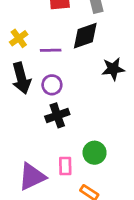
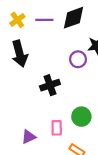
purple line: (51, 50) -> (44, 20), moved
purple circle: (52, 85) -> (78, 59), moved
purple triangle: (32, 177) -> (29, 137), size x0.6

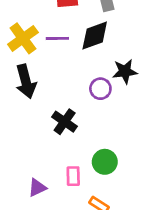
yellow cross: (17, 20) -> (23, 38), size x1.5
black cross: (50, 85) -> (65, 122), turned -36

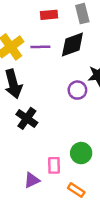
black cross: (65, 122) -> (27, 118), moved
purple triangle: (37, 188) -> (32, 180), moved

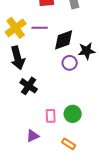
black diamond: (72, 44) -> (64, 40), moved
pink rectangle: (54, 165) -> (51, 116), moved

